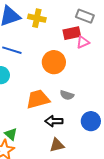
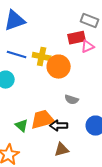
yellow cross: (37, 18) -> (42, 57), moved
orange trapezoid: (38, 99) -> (43, 120), moved
green triangle: (11, 134) -> (22, 126), moved

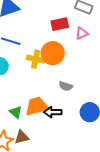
red rectangle: (77, 38) -> (60, 24), moved
yellow cross: (42, 57) -> (36, 59), moved
brown triangle: (62, 150) -> (22, 137), moved

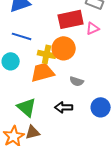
red rectangle: (60, 24) -> (71, 19), size x1.4
orange trapezoid: (37, 106) -> (43, 72), moved
green triangle: (16, 112) -> (27, 107), size x1.5

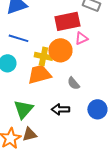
pink triangle: (93, 28) -> (81, 38), moved
gray semicircle: (77, 81) -> (73, 83), turned 32
green triangle: (27, 107) -> (23, 109), turned 30

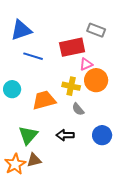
blue line: (18, 38) -> (33, 56), moved
orange circle: (60, 50) -> (96, 80), moved
yellow cross: (43, 56) -> (71, 86), moved

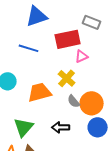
blue triangle: (21, 30) -> (37, 16), moved
orange circle: (96, 80) -> (92, 103), moved
yellow cross: (71, 86) -> (67, 78), turned 30

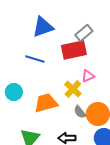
gray rectangle: (92, 22) -> (84, 33), moved, turned -60
pink triangle: (82, 56) -> (88, 76), moved

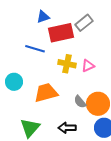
blue triangle: (43, 27) -> (43, 17), size x0.6
red rectangle: (74, 50) -> (61, 33), moved
yellow cross: (73, 89) -> (67, 64), moved, turned -30

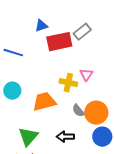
blue line: (35, 49) -> (13, 53), moved
yellow cross: (67, 64) -> (68, 83), moved
pink triangle: (88, 66) -> (86, 75), turned -32

